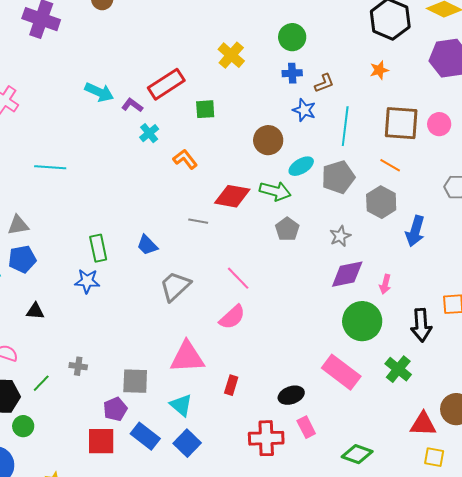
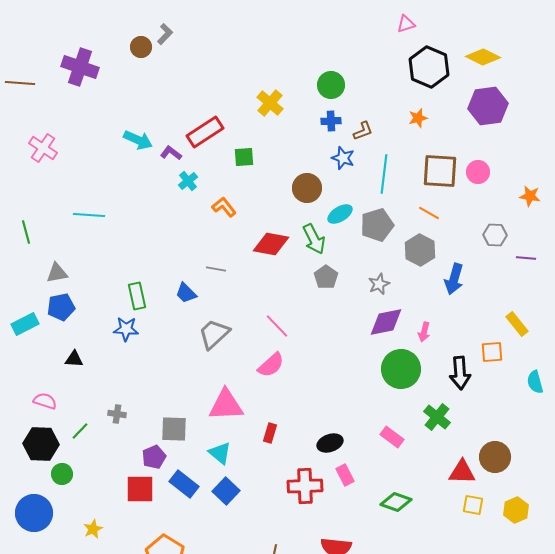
green arrow: (275, 191) -> (314, 239), turned 48
gray line: (198, 221) -> (216, 269), moved
pink rectangle: (341, 372) -> (392, 437), moved, size x0.6

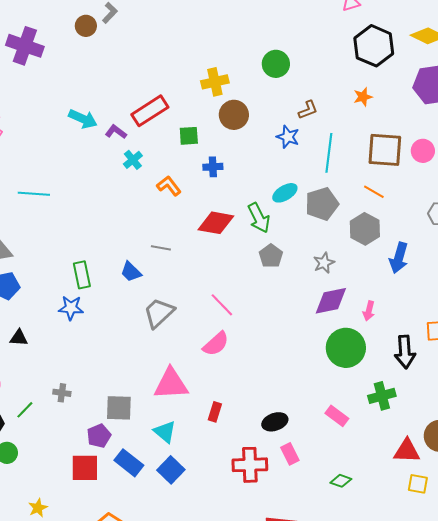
yellow cross: (270, 103) -> (215, 82), turned 36
blue cross: (331, 121) -> (213, 167), moved
brown circle: (307, 188) -> (234, 115), moved
green cross: (437, 417) -> (382, 396), turned 36
green diamond: (396, 502) -> (341, 481), size x0.7

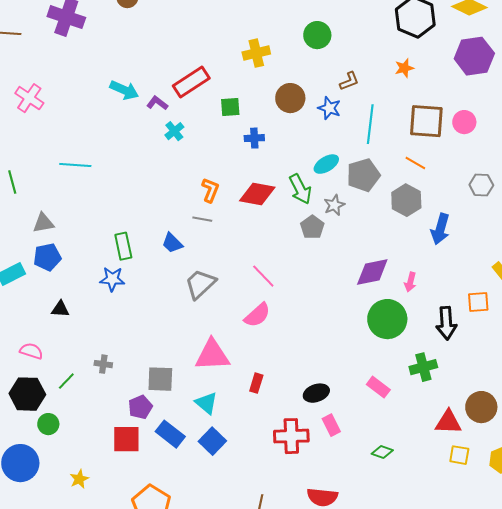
brown circle: (234, 115) -> (290, 98), moved
orange L-shape: (169, 186) -> (210, 190), moved, turned 60
gray star: (324, 263) -> (334, 205), moved

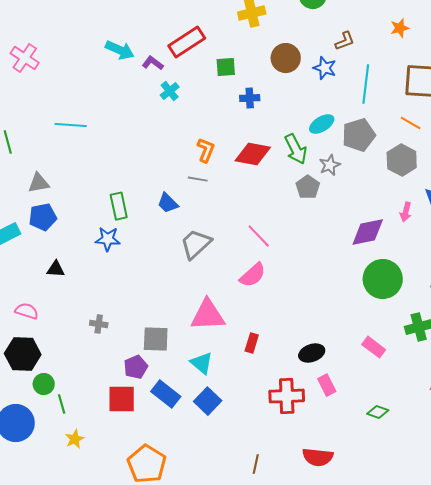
pink arrow: (410, 282) -> (406, 212), moved
green line: (66, 381) -> (62, 404), moved, turned -60

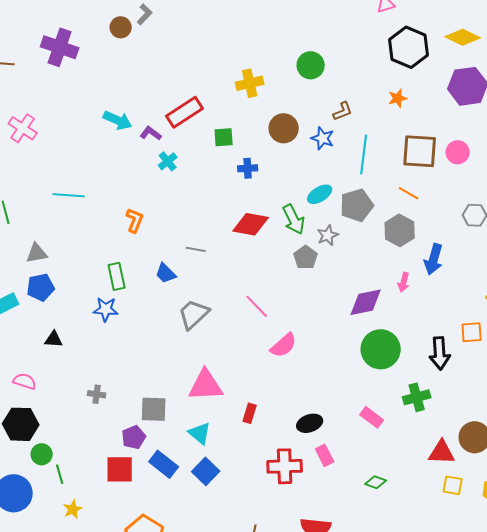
orange L-shape: (206, 150) -> (135, 220), moved
pink semicircle: (253, 275) -> (284, 345), moved

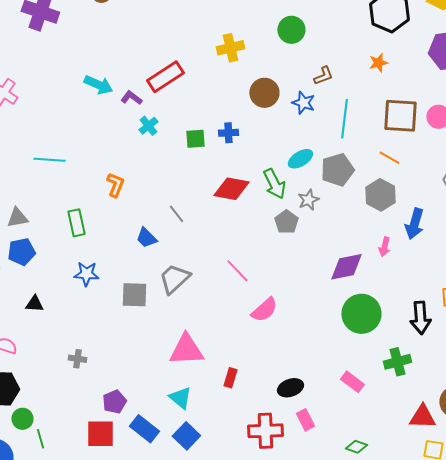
green square: (224, 137) -> (195, 139), moved
gray line: (196, 249) -> (176, 214), turned 42
green rectangle: (117, 276) -> (76, 223), moved
gray square: (154, 409) -> (134, 295), moved

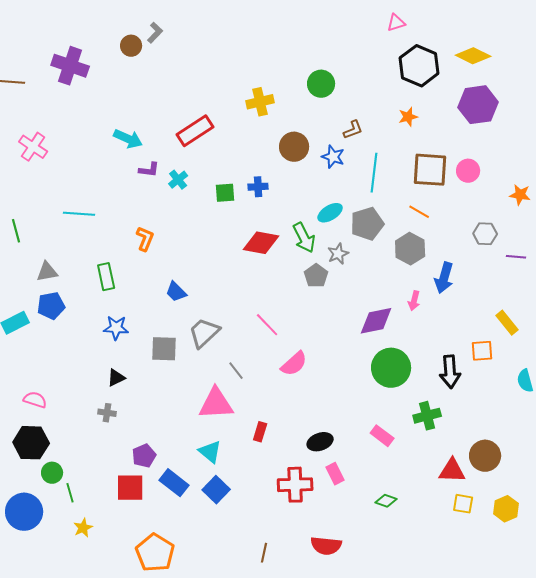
purple L-shape: (131, 98) -> (149, 170), moved, turned 150
gray line: (176, 214) -> (236, 371), moved
black triangle: (34, 304) -> (116, 378), moved, turned -30

